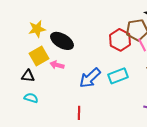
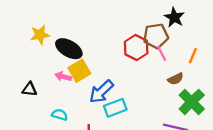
yellow square: (39, 56) -> (79, 71), moved
cyan rectangle: (118, 76) -> (115, 108), moved
cyan semicircle: (31, 98) -> (60, 115), moved

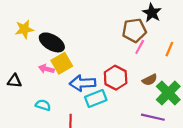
red hexagon: (136, 48) -> (116, 78), moved
pink line: (162, 53) -> (140, 47), turned 56
brown semicircle: (176, 79) -> (150, 80), moved
blue arrow: (101, 92) -> (83, 83), turned 40

